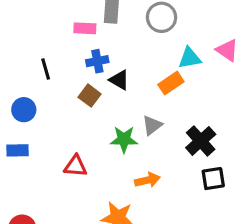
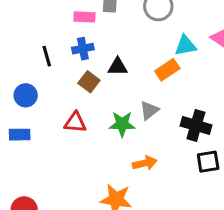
blue cross: (97, 61) -> (83, 49), moved
black triangle: (119, 80) -> (118, 67), turned -30
black cross: (201, 141) -> (196, 125), turned -32
red triangle: (75, 166) -> (75, 122), moved

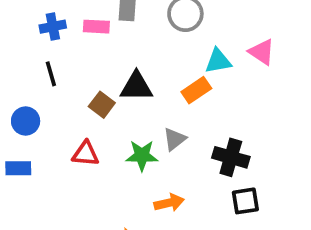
blue cross: (83, 49) -> (53, 27), moved
black triangle: (118, 67) -> (136, 86), size x1.4

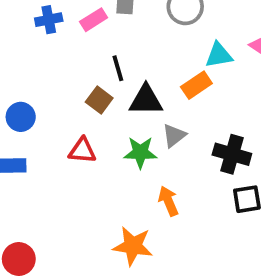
pink rectangle: (96, 27) -> (94, 20), turned -35
black line: (51, 74) -> (118, 68), moved
black triangle: (136, 86) -> (146, 100), moved
orange arrow: (169, 203) -> (168, 201), turned -100

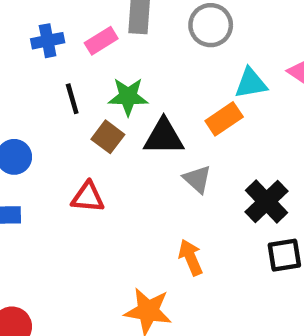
black line: (118, 68) -> (72, 99), moved
gray triangle: (174, 136) -> (197, 179), turned -40
green star: (140, 152) -> (128, 97), moved
black cross: (232, 154) -> (266, 202), turned 30

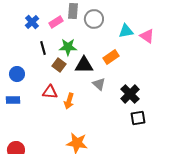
gray circle: (211, 25) -> (94, 19), moved
blue cross: (48, 41) -> (32, 22), turned -32
cyan triangle: (251, 83) -> (126, 31), moved
orange arrow: (191, 257) -> (69, 101), moved, turned -140

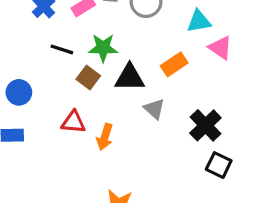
pink triangle: (147, 36) -> (220, 48), moved
black line: (43, 48) -> (62, 49), turned -56
black square: (138, 118) -> (219, 165), turned 35

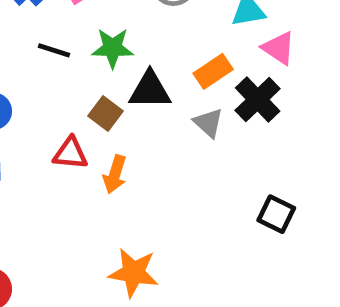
brown square: (88, 78) -> (105, 114), moved
gray triangle: (154, 109) -> (208, 123), moved
black cross: (205, 125) -> (258, 99), moved

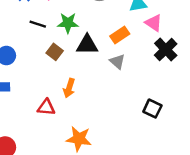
black cross: (258, 99) -> (166, 49), moved
brown square: (105, 114) -> (55, 52), moved
red triangle: (70, 153) -> (46, 107), moved

